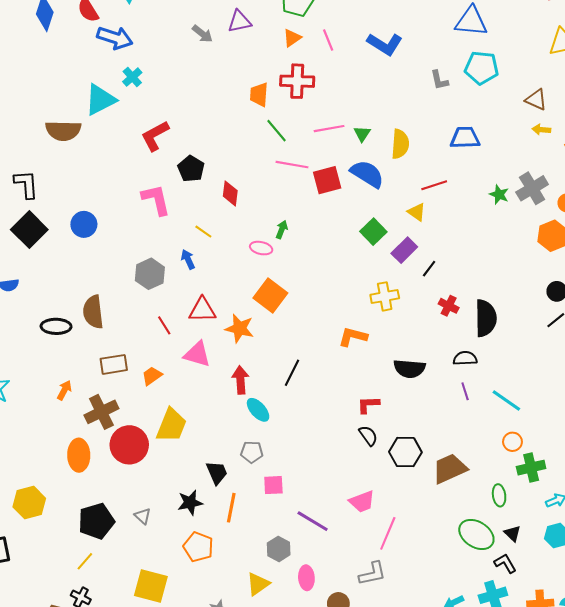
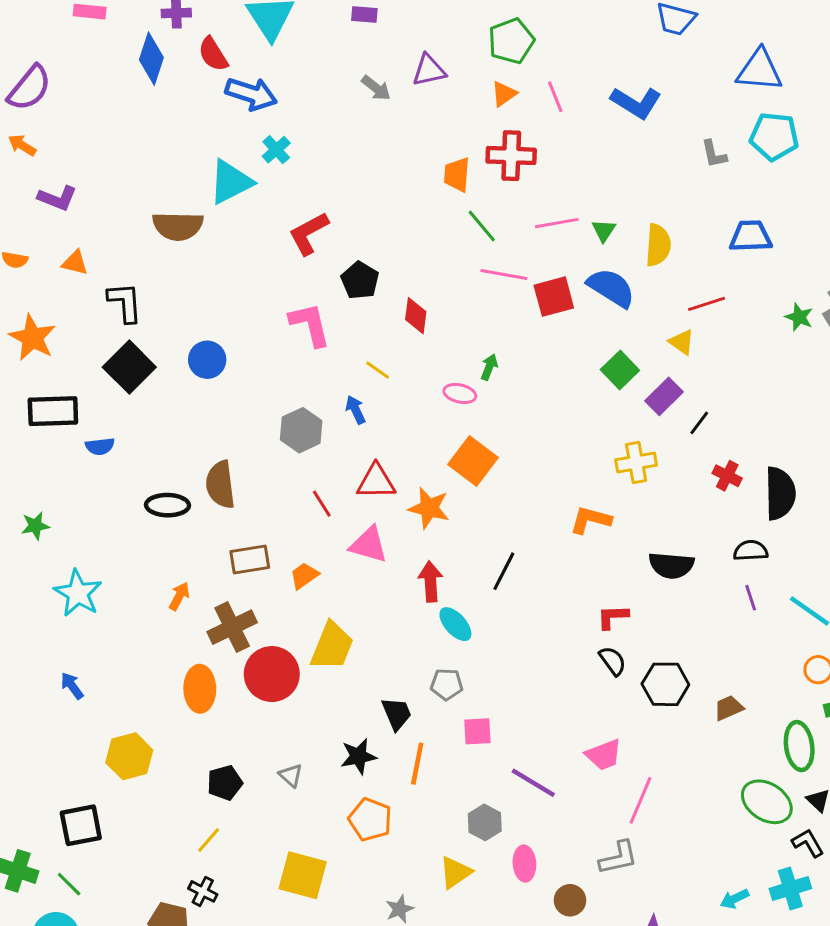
brown trapezoid: (450, 469) -> (729, 708), size x0.6
green ellipse: (499, 495) -> (799, 746), size x1.5
black pentagon: (96, 521) -> (225, 783), size x0.7

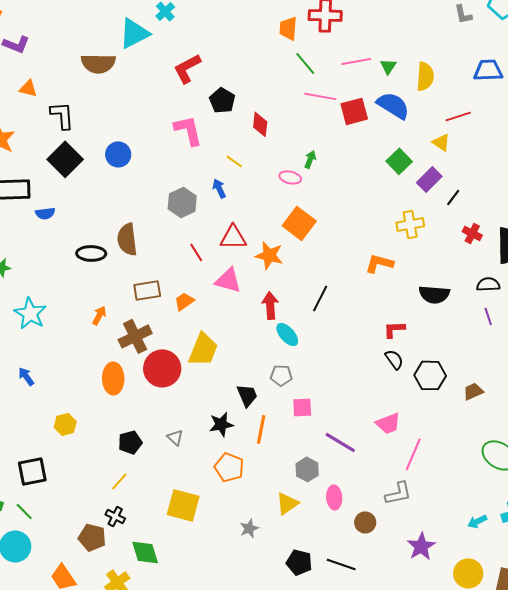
yellow hexagon: (129, 756) -> (65, 424), size x0.7

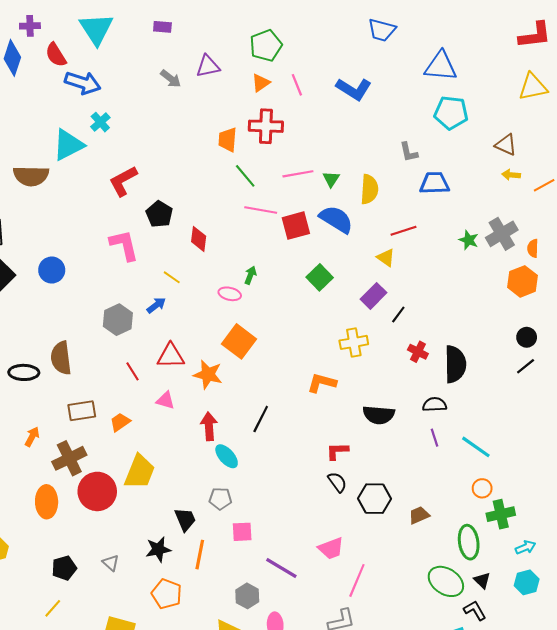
gray L-shape: (463, 14) -> (409, 152), moved
green square: (399, 161) -> (320, 277), moved
blue arrow: (219, 188) -> (156, 305), turned 78
pink triangle: (228, 280) -> (166, 400), size x0.7

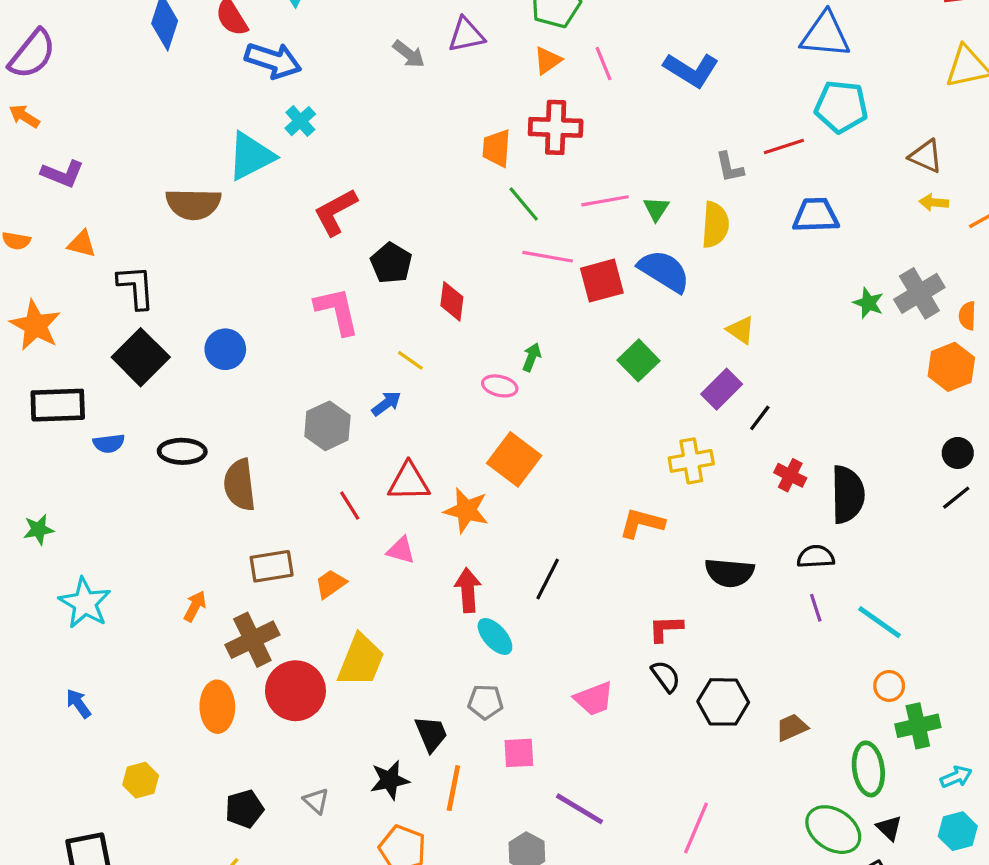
gray L-shape: (409, 152) -> (730, 167), moved
red line: (403, 231) -> (784, 147), moved
black ellipse: (24, 372) -> (182, 451), moved
pink trapezoid: (331, 548) -> (594, 699), moved

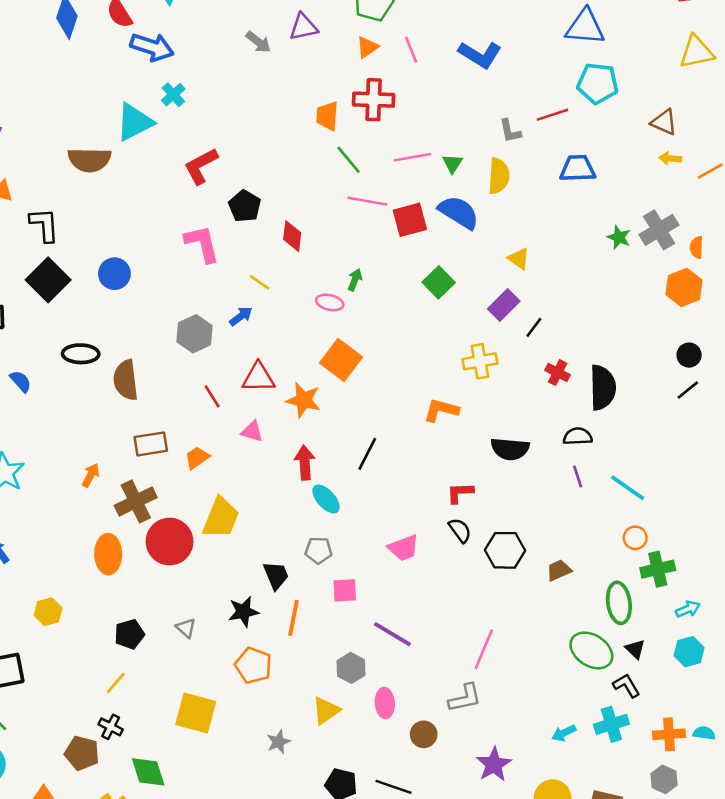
blue semicircle: (109, 443) -> (21, 381), moved, turned -125

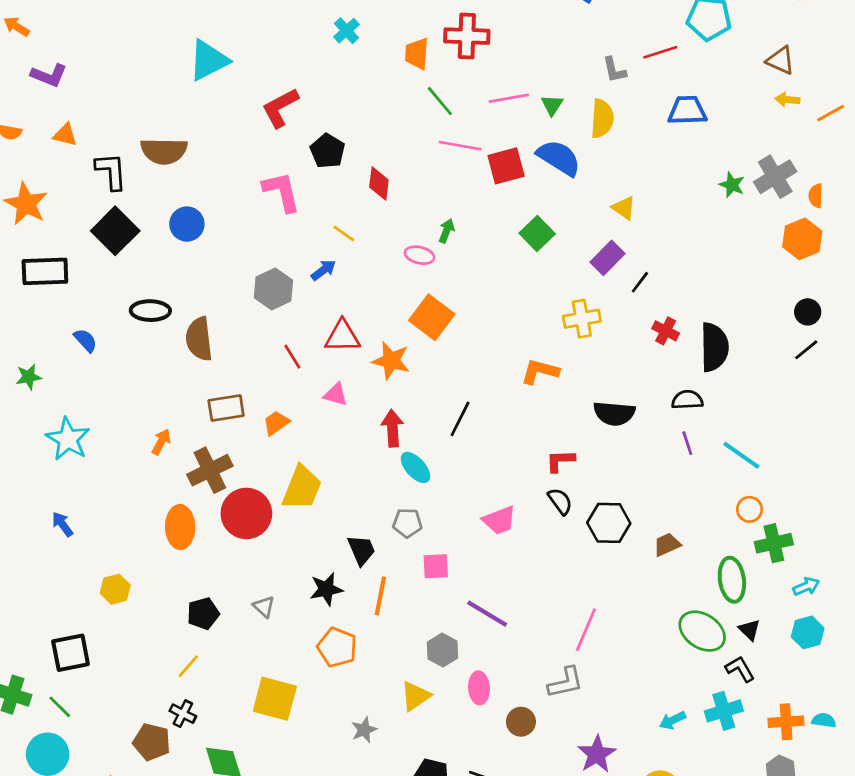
cyan cross: (173, 95) -> (346, 31), moved
brown semicircle: (89, 160) -> (164, 151), moved

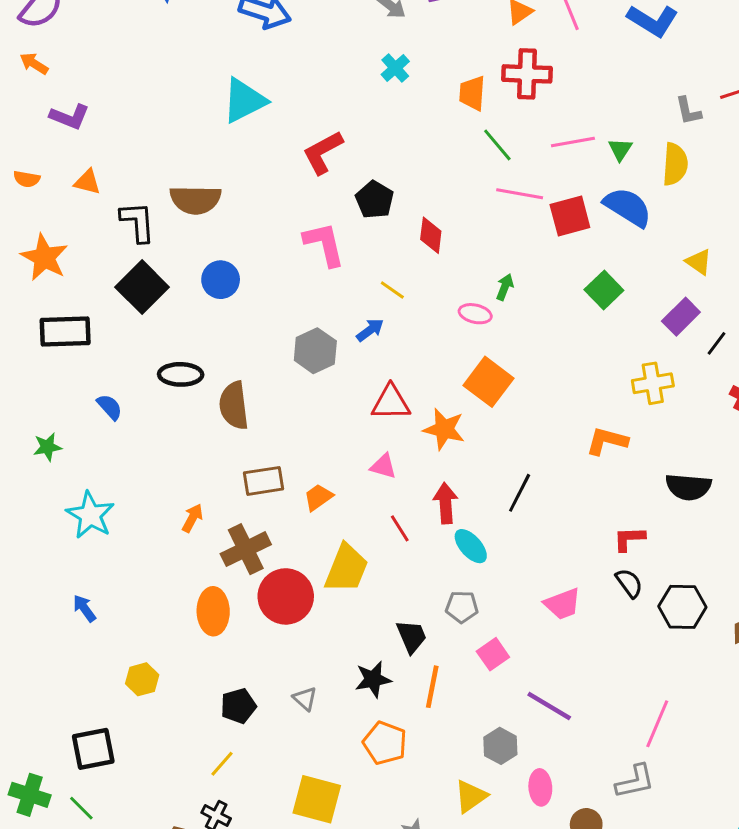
red line: (292, 357) -> (400, 528), moved
pink square: (436, 566) -> (493, 654), turned -32

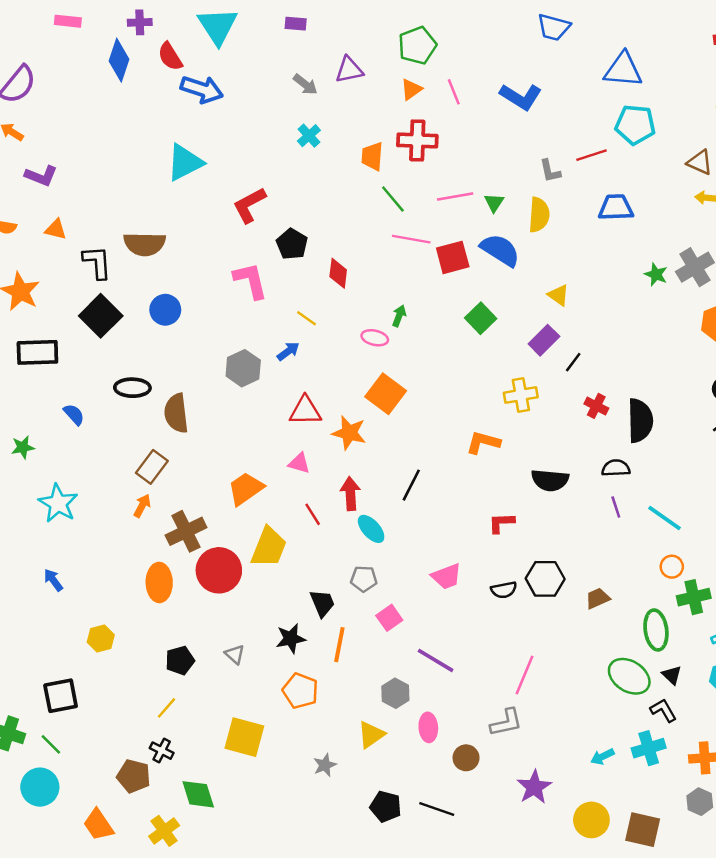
brown rectangle: (263, 481) -> (152, 467), moved, turned -44
orange trapezoid: (318, 497) -> (246, 489), size x1.5
black semicircle: (629, 583) -> (504, 590), moved, turned 115

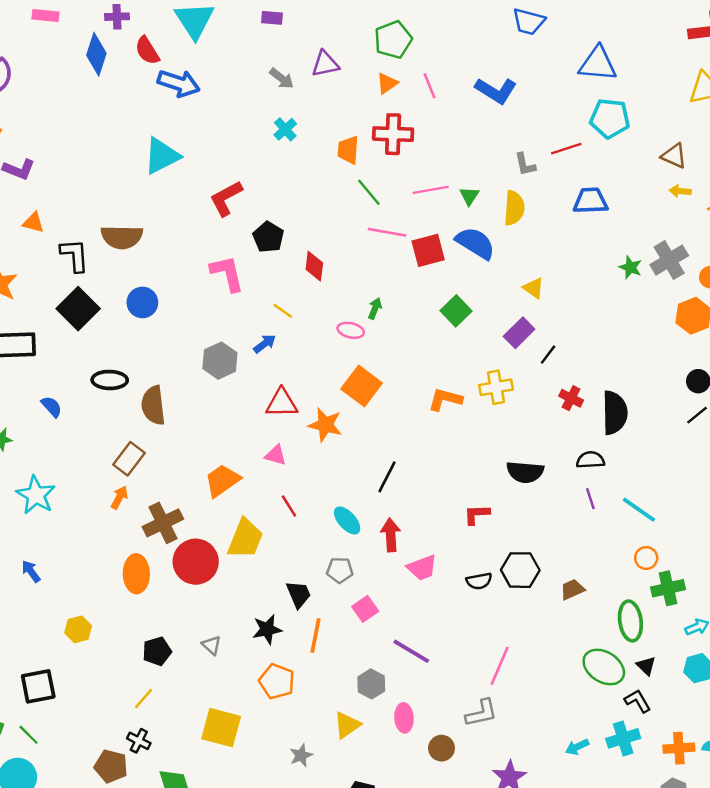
orange L-shape: (483, 442) -> (445, 399), moved
red arrow: (350, 494) -> (391, 535), moved

